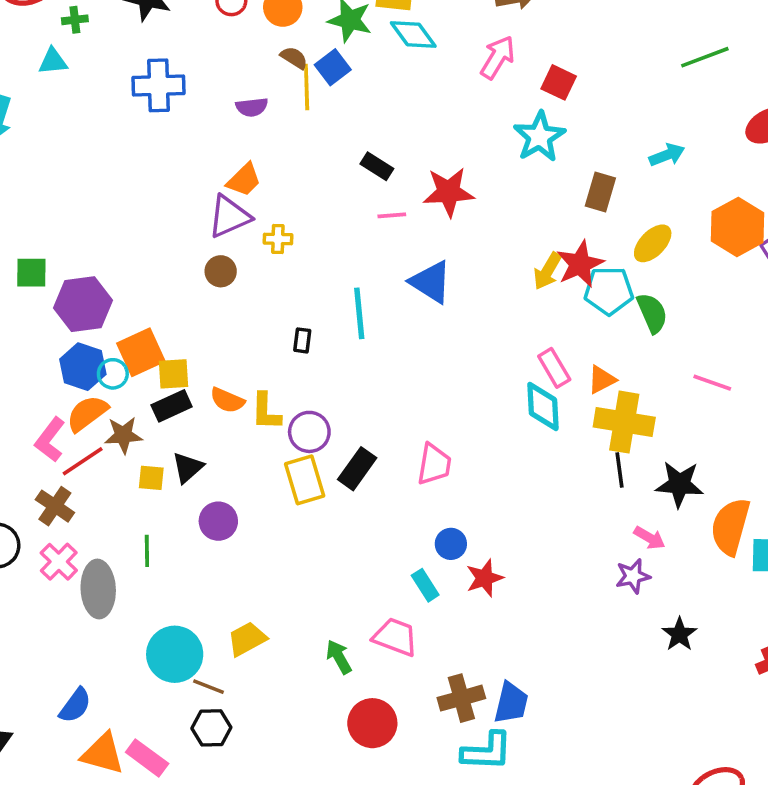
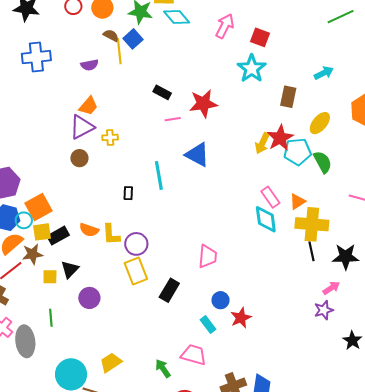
yellow square: (173, 374) -> (42, 232), moved
black rectangle: (357, 469) -> (169, 290), moved
pink arrow: (649, 538) -> (331, 288), turned -60

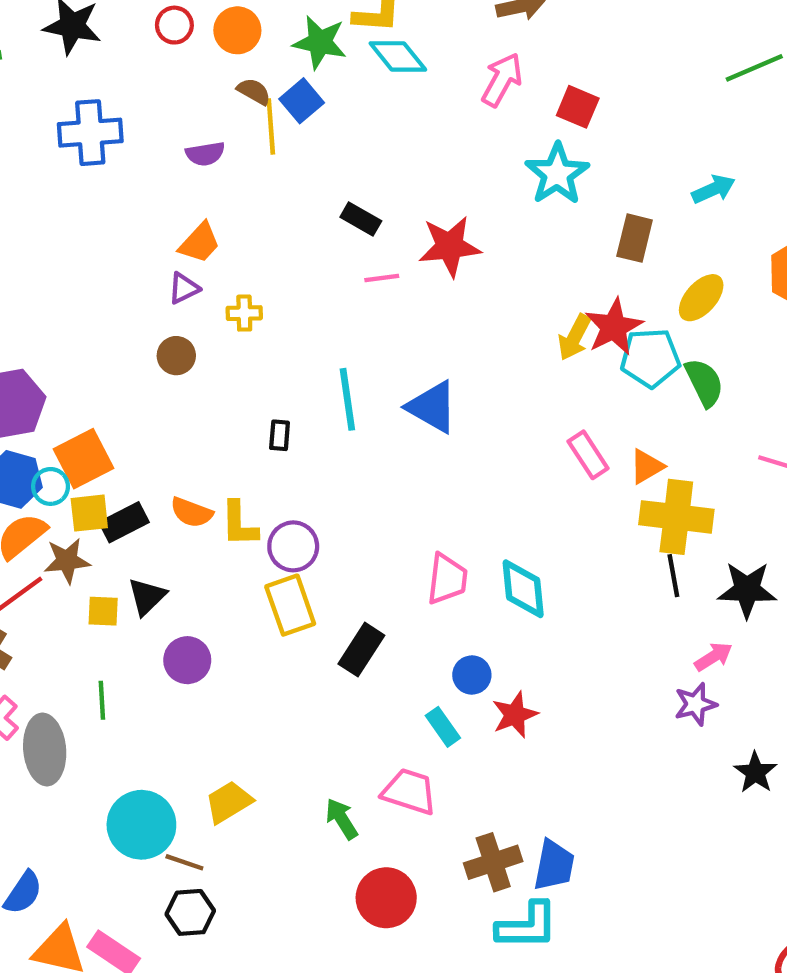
purple triangle: (82, 127) -> (184, 288), size x0.6
blue triangle: (197, 155) -> (432, 407), moved
cyan diamond: (266, 219) -> (523, 589), moved

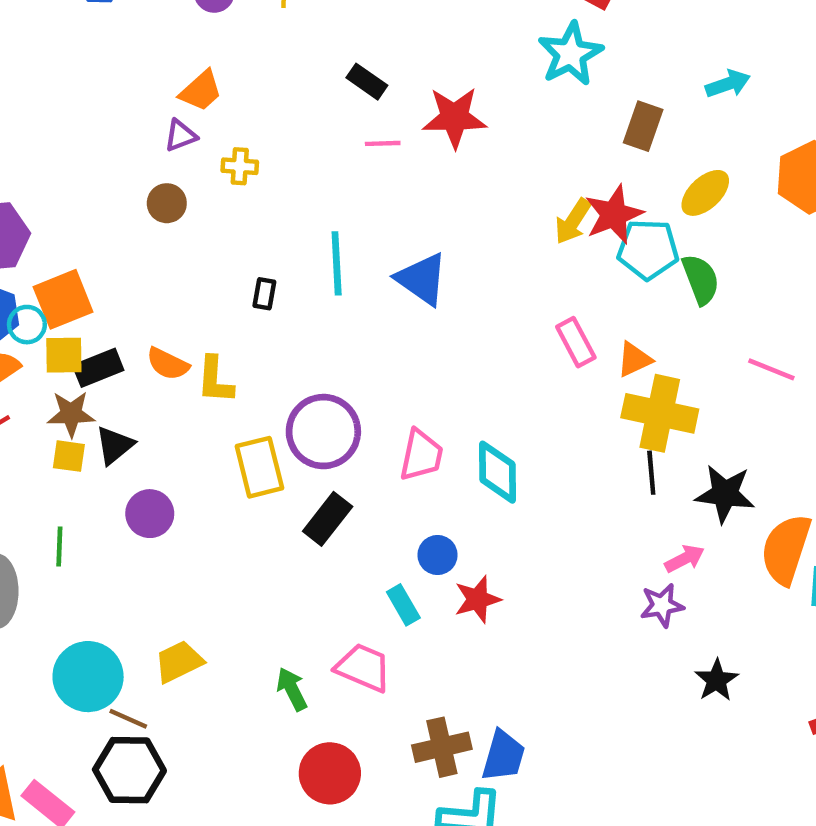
purple circle: (293, 546) -> (323, 432), moved, size x1.4
brown star: (67, 561) -> (71, 414), moved
black hexagon: (190, 912) -> (129, 770), size x1.4

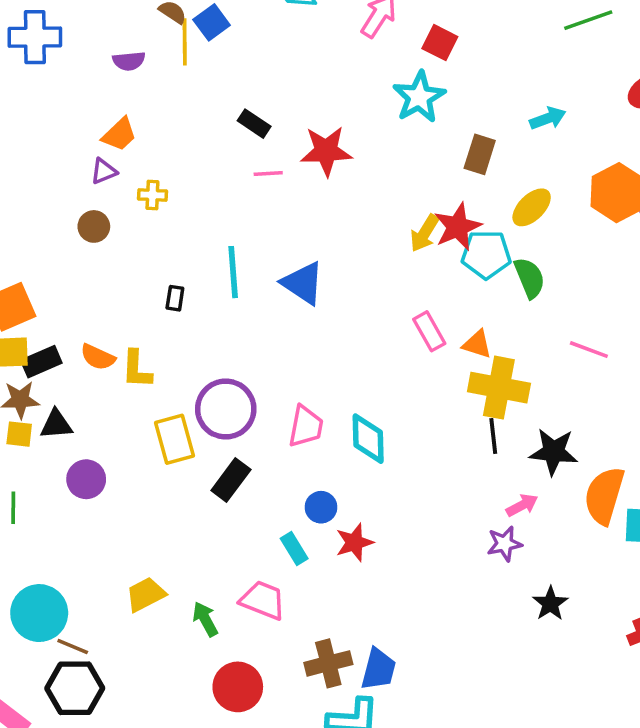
orange triangle: (634, 359) -> (477, 344), turned 44
black triangle: (115, 445) -> (56, 424), turned 36
yellow trapezoid: (179, 662) -> (146, 594), moved

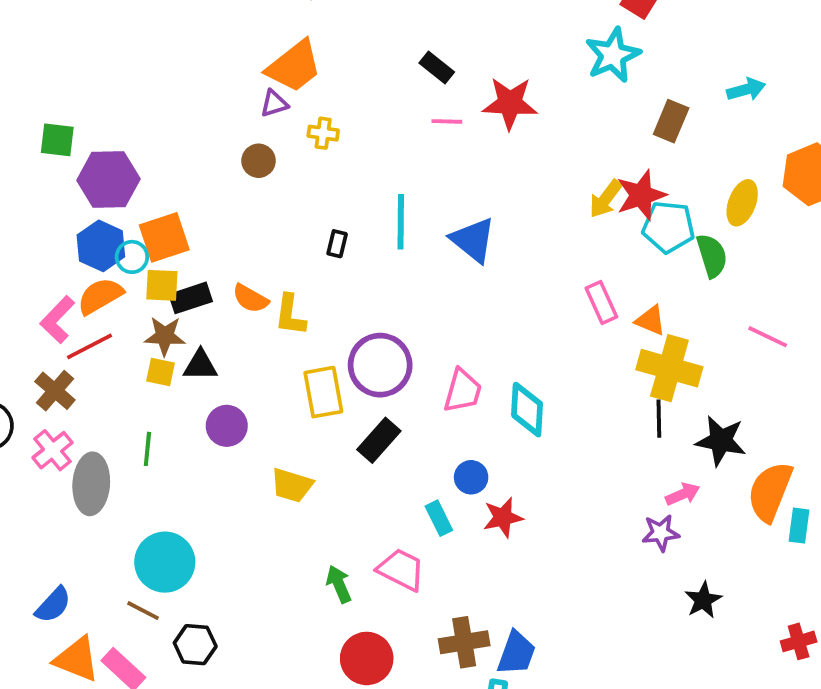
orange trapezoid: (119, 134) -> (294, 66), size x1.5
yellow ellipse: (532, 207) -> (742, 203), moved, turned -30
yellow trapezoid: (146, 594) -> (292, 485), moved, turned -141
brown line: (73, 646) -> (143, 611), moved
black hexagon: (75, 688) -> (195, 645), size x0.7

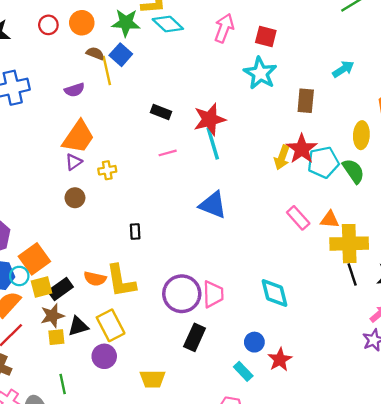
pink line: (447, 121) -> (168, 153), moved
cyan line: (401, 222) -> (213, 143), moved
yellow L-shape: (290, 315) -> (121, 281), size x1.4
pink trapezoid: (463, 391) -> (213, 294), moved
yellow rectangle: (323, 392) -> (111, 325), moved

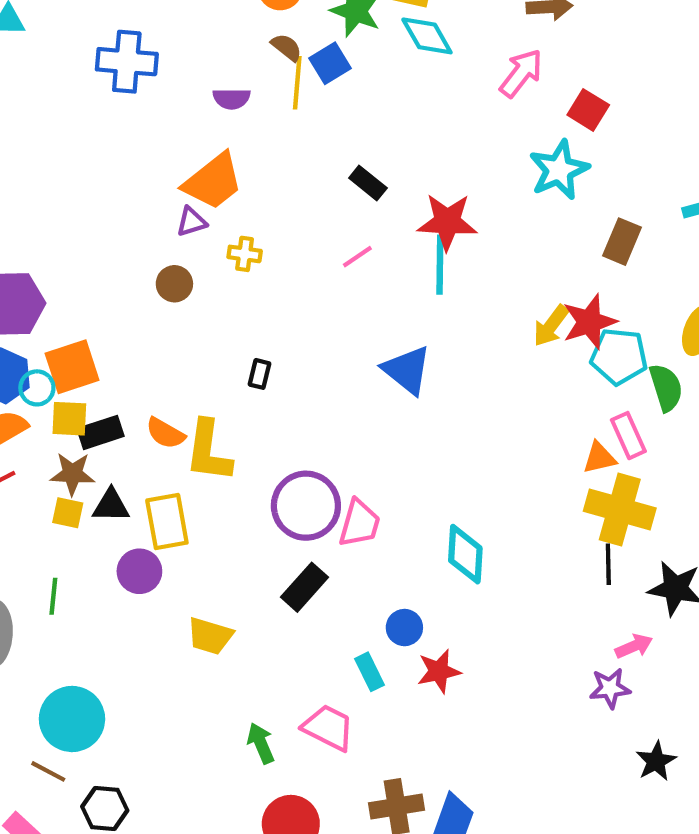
pink line: (168, 153) -> (357, 257), turned -36
pink rectangle: (298, 218) -> (628, 436), moved
orange triangle: (330, 219) -> (599, 458), turned -36

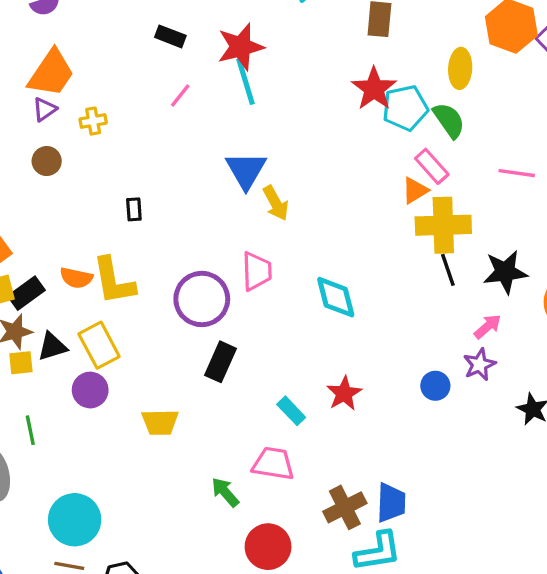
yellow arrow: (551, 326) -> (276, 203), moved, turned -48
blue triangle: (407, 370) -> (246, 170), turned 39
pink trapezoid: (360, 523) -> (257, 271), moved
blue circle: (404, 628) -> (435, 386), moved

